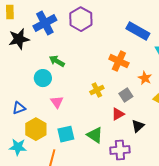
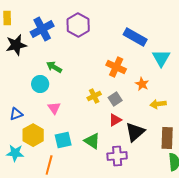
gray square: (126, 95) -> (115, 99), moved
black triangle: (138, 126) -> (135, 132), size x1.5

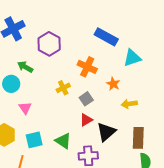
purple hexagon: (78, 25) -> (49, 44), moved
cyan triangle: (161, 58) -> (132, 58), turned 42
yellow cross: (94, 96) -> (63, 88), moved

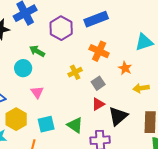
blue rectangle: (106, 37) -> (96, 19), moved, turned -50

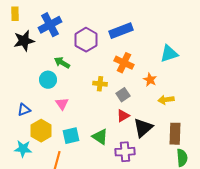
yellow cross: (75, 72) -> (100, 84), turned 32

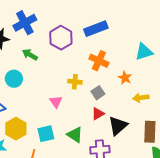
green arrow: (62, 63) -> (30, 55), moved
cyan circle: (48, 80) -> (14, 79), moved
pink triangle: (62, 104) -> (56, 102), moved

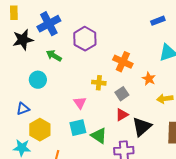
blue rectangle: (96, 29) -> (158, 21), moved, size x0.6
cyan square: (46, 134) -> (78, 128), moved

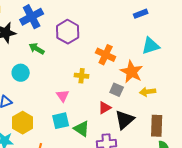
orange star: (149, 79) -> (132, 72), size x1.6
gray square: (122, 94) -> (117, 90), moved, turned -32

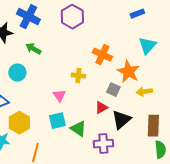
blue cross: (32, 17) -> (28, 17), turned -35
purple hexagon: (68, 32) -> (72, 17), moved
cyan triangle: (151, 46) -> (147, 46), turned -30

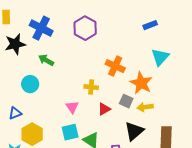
yellow arrow: (144, 92) -> (145, 107), moved
red triangle: (101, 108) -> (104, 109), moved

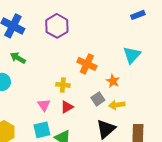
blue rectangle: (150, 25) -> (138, 15), moved
orange star: (141, 83) -> (113, 81), size x0.6
gray square: (126, 101) -> (98, 99), turned 32
red triangle: (104, 109) -> (67, 107), moved

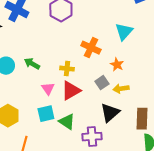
cyan triangle: (132, 55) -> (124, 32), moved
green arrow: (18, 58) -> (32, 64), moved
red triangle: (67, 107) -> (71, 91), size x1.5

